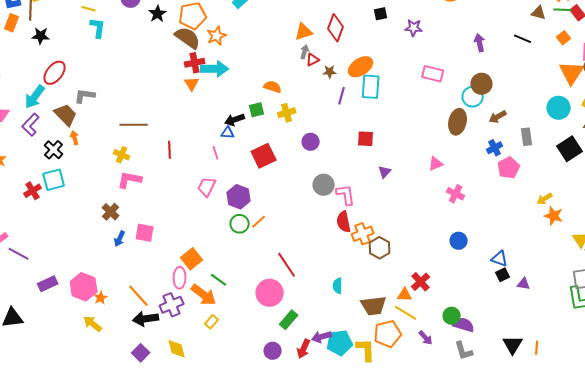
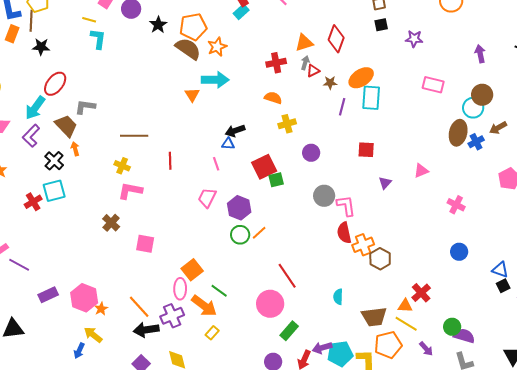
red cross: (195, 63) -> (276, 63), moved
green square: (257, 110) -> (276, 180), moved
blue cross: (495, 148) -> (476, 142), moved
pink triangle: (436, 164) -> (421, 171), moved
blue arrow: (120, 239) -> (79, 351), moved

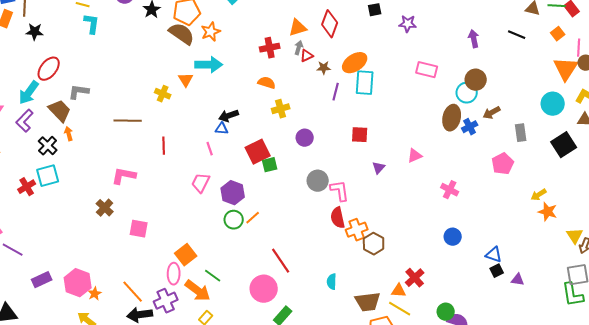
yellow cross: (122, 166) -> (163, 94), moved

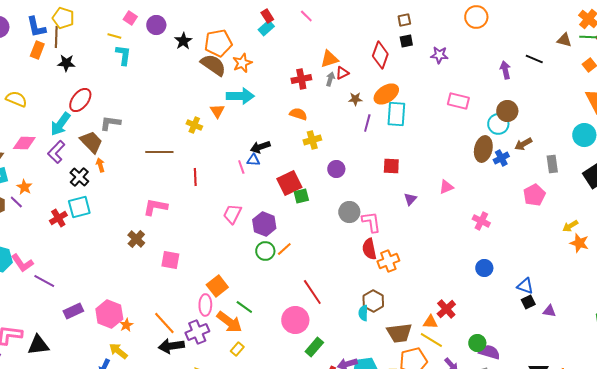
red diamond: (330, 24) -> (380, 55), moved
black line: (517, 35) -> (534, 59), moved
red triangle: (307, 56) -> (342, 73), moved
pink line: (210, 149) -> (241, 167), moved
brown hexagon: (374, 244) -> (373, 301), moved

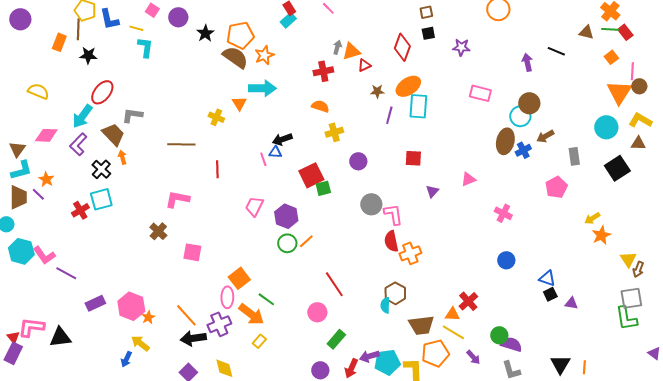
blue L-shape: (36, 27) -> (109, 19), moved
gray arrow: (330, 79) -> (337, 47), moved
orange star: (579, 243) -> (601, 235), turned 30
pink circle: (295, 320) -> (317, 312), size x0.7

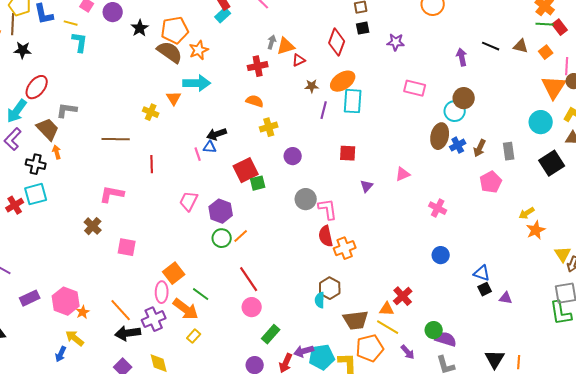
brown triangle: (586, 32) -> (521, 46), moved
brown arrow: (545, 136) -> (480, 148), moved, turned -36
black cross: (101, 169) -> (36, 164), turned -30
red line: (334, 284) -> (249, 279), moved

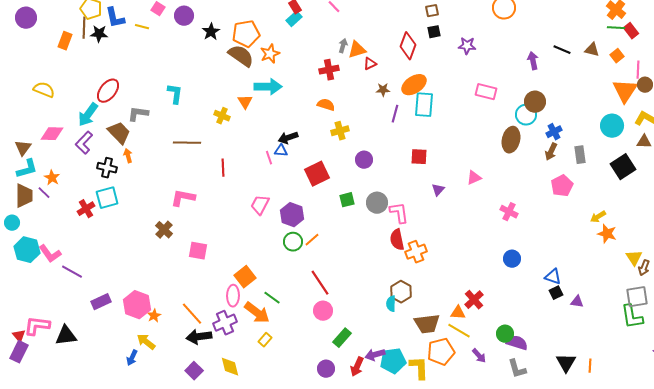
cyan L-shape: (80, 42) -> (175, 94), moved
black star: (23, 50) -> (99, 34), moved
blue cross: (458, 145) -> (554, 132), moved
green square: (258, 183) -> (347, 200), moved
orange star: (536, 230) -> (607, 234), turned -30

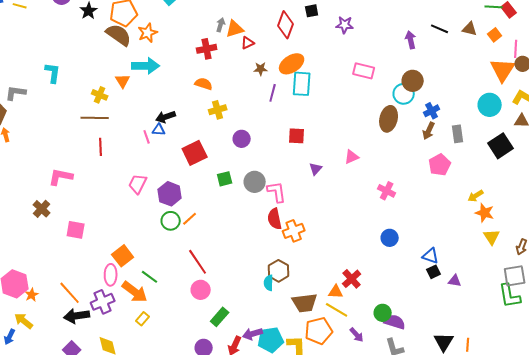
brown line: (187, 143) -> (95, 118), moved
yellow triangle: (634, 258) -> (492, 237), moved

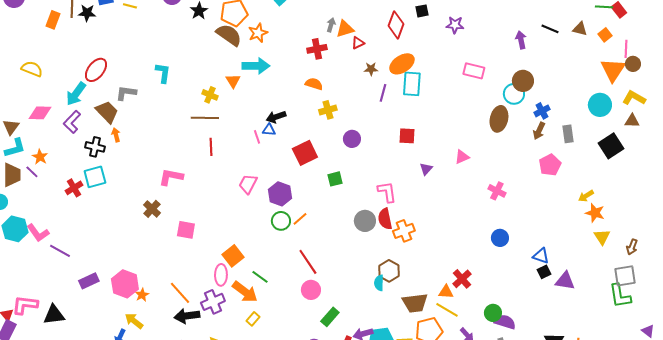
gray circle: (255, 182) -> (365, 221), moved
purple triangle: (455, 281) -> (565, 281), size x1.5

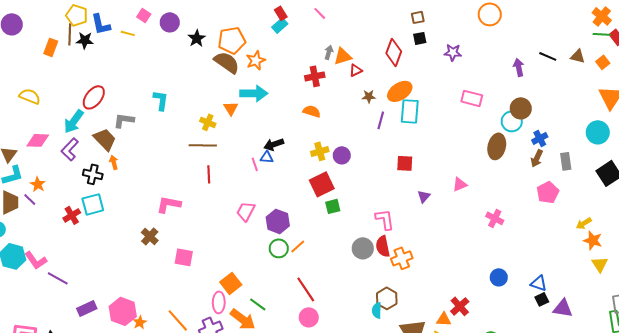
yellow cross: (328, 110) -> (320, 151), moved
purple circle: (352, 139) -> (342, 155), moved
red square: (305, 153) -> (322, 184), moved
blue circle: (500, 238) -> (499, 277), moved

